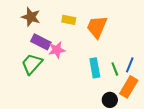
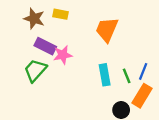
yellow rectangle: (69, 20) -> (61, 14), moved

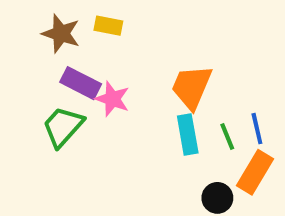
orange trapezoid: (107, 30) -> (192, 87), moved
pink star: (63, 55) -> (112, 99), turned 30
blue line: (143, 71) -> (257, 129), turned -35

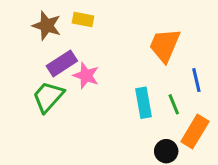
purple rectangle: (81, 83) -> (62, 63), turned -60
orange trapezoid: (192, 87) -> (165, 45), moved
blue line: (257, 129) -> (196, 80), moved

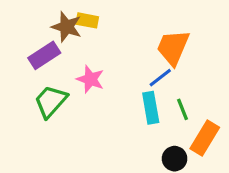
brown star: (47, 26) -> (67, 27), moved
purple rectangle: (62, 63) -> (44, 55), moved
blue line: (196, 80) -> (160, 78), moved, turned 65

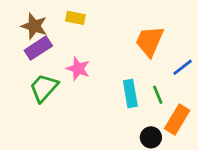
brown star: (67, 27) -> (34, 26), moved
blue line: (160, 78) -> (183, 67), moved

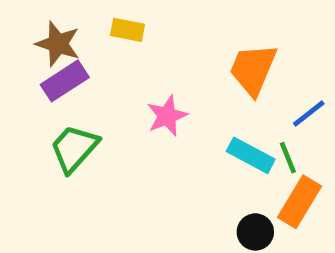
pink star: (78, 69) -> (167, 116), moved, turned 30
cyan rectangle: (130, 93) -> (251, 155), moved, turned -52
green line: (158, 95) -> (288, 158), moved

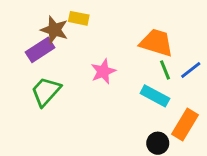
brown star: (58, 44) -> (54, 30), moved
orange trapezoid: (253, 69) -> (156, 43), turned 84
green line: (288, 158) -> (165, 70), moved

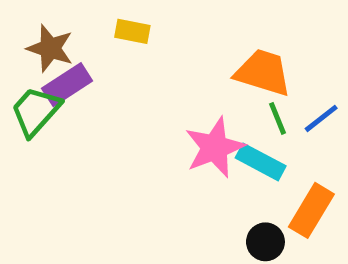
brown star: (54, 30) -> (50, 48), moved
pink star: (103, 71) -> (215, 147), moved, size x1.4
green trapezoid: (46, 91) -> (36, 111), moved

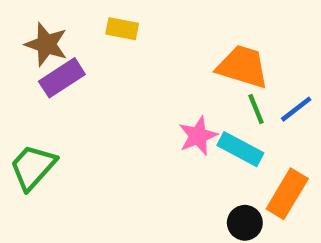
green trapezoid: (36, 111) -> (33, 167), moved
pink star: (215, 147) -> (198, 136), size x0.7

